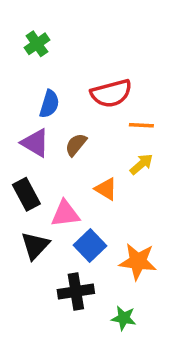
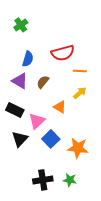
black rectangle: (26, 194) -> (15, 110), turned -36
pink triangle: (65, 214) -> (37, 121), turned -36
black cross: (76, 292) -> (43, 180), moved

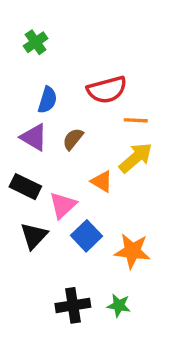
yellow arrow: (80, 93) -> (136, 158), size x1.5

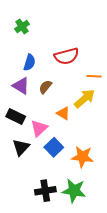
orange line: (136, 120) -> (94, 76), moved
green star: (119, 305) -> (74, 191), size x1.6

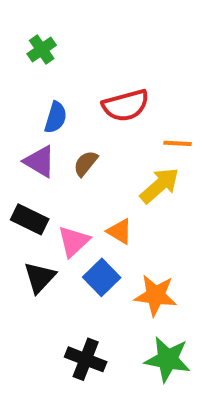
orange triangle: (63, 113) -> (120, 231), moved
black cross: (45, 191) -> (86, 359), turned 30
green star: (74, 191) -> (168, 359), moved

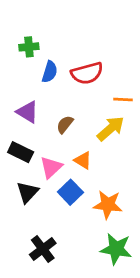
green cross: (42, 49) -> (29, 47), moved, turned 30
blue semicircle: (56, 117) -> (50, 72), moved
brown semicircle: (86, 163) -> (65, 124), moved
black cross: (86, 359) -> (43, 249), moved, turned 32

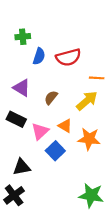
black triangle: (28, 192) -> (22, 167), moved, turned 36
orange star: (108, 205) -> (89, 139), moved
black cross: (43, 249) -> (14, 195), moved

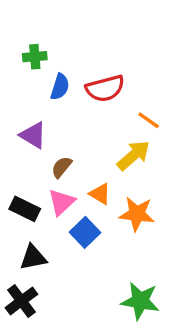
orange line: (97, 78) -> (149, 120), turned 32
brown semicircle: (51, 98) -> (62, 167), moved
black rectangle: (16, 119) -> (25, 209), moved

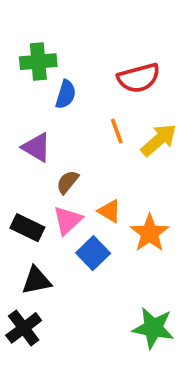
green cross: (35, 57) -> (38, 62), size x1.4
red semicircle: (105, 88) -> (139, 78), moved
orange line: (149, 120) -> (117, 131), moved, turned 35
yellow arrow: (134, 155) -> (159, 140), moved
orange star: (137, 214) -> (150, 233), turned 30

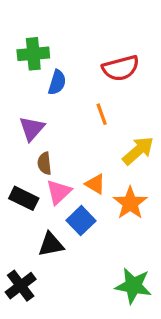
yellow arrow: (159, 140) -> (138, 151), moved
purple triangle: (36, 147) -> (32, 128), turned 40
brown semicircle: (67, 182) -> (44, 163), moved, turned -45
black triangle: (36, 281) -> (51, 244), moved

